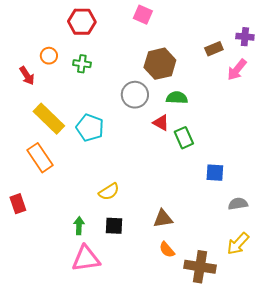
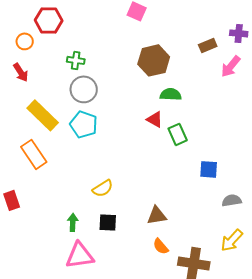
red hexagon: (82, 22) -> (49, 20), moved
orange circle: (49, 56) -> (25, 41), moved
gray circle: (135, 95) -> (84, 89), moved

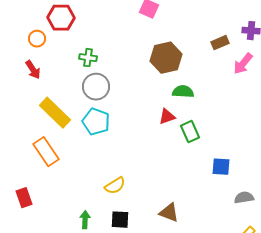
red triangle: (155, 119) -> (167, 117), turned -48
brown triangle: (157, 215) -> (169, 213), turned 30

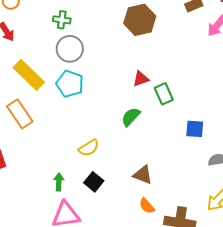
green semicircle: (183, 92) -> (131, 117), moved, turned -50
black square: (120, 220) -> (94, 182), turned 36

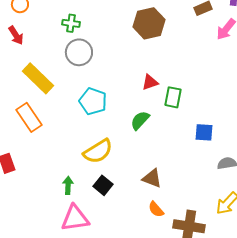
cyan pentagon: (70, 84) -> (93, 101), moved
green rectangle: (164, 94) -> (173, 97), turned 35
yellow semicircle: (89, 148) -> (98, 151), size x1.4

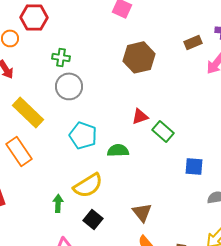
green rectangle: (173, 97) -> (163, 131), turned -60
green semicircle: (140, 120) -> (118, 150), moved, turned 45
brown triangle: (152, 178) -> (142, 212), turned 30
green arrow: (68, 185) -> (58, 203), moved

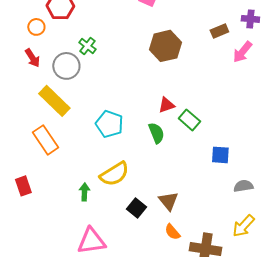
green cross: (61, 57) -> (87, 46), turned 30
gray circle: (69, 86) -> (66, 66), moved
green semicircle: (118, 150) -> (156, 133), moved, turned 70
black square: (93, 219) -> (136, 208), moved

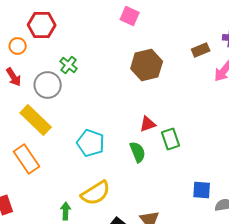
green rectangle: (189, 120) -> (171, 139), turned 30
blue square: (220, 155) -> (202, 190), moved

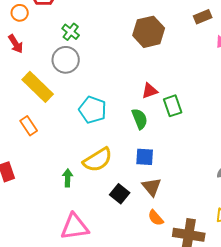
gray circle: (48, 85) -> (66, 60), moved
orange rectangle: (27, 159) -> (29, 126), size x0.7
blue square: (202, 190) -> (145, 157), moved

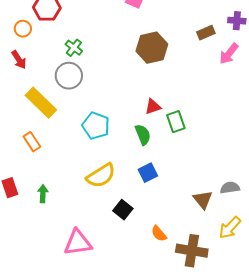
blue square: (145, 157) -> (148, 173), turned -30
green arrow: (68, 178) -> (43, 194), moved
brown triangle: (152, 187) -> (203, 200), moved

